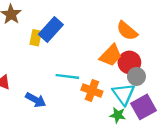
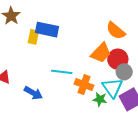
blue rectangle: (51, 30) -> (47, 30), turned 60
green star: (118, 115) -> (100, 99), moved

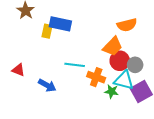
orange semicircle: (116, 31) -> (127, 25), turned -54
red circle: (118, 59) -> (120, 61), moved
cyan triangle: (113, 88) -> (124, 80), turned -40

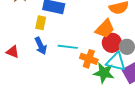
yellow rectangle: (47, 31) -> (41, 23), moved
blue arrow: (47, 85) -> (41, 46), moved, turned 36
green star: (112, 91) -> (104, 73), size x1.5

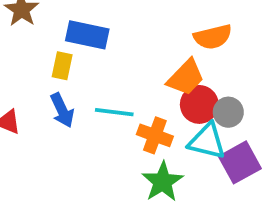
green star: (104, 73) -> (163, 182), moved, turned 30

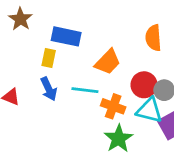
orange semicircle: (213, 37) -> (153, 38), turned 100
orange trapezoid: (186, 77) -> (108, 62), moved

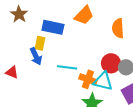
orange trapezoid: (108, 62) -> (84, 15), moved
blue arrow: (49, 89) -> (36, 56), moved
cyan triangle: (149, 110) -> (103, 81), moved

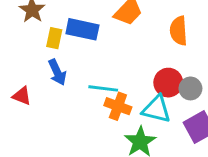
yellow rectangle: (40, 43) -> (54, 38), moved
orange cross: (88, 79) -> (118, 106), moved

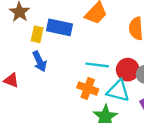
cyan line: (103, 88) -> (97, 65), moved

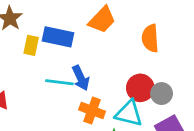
blue arrow: (39, 61) -> (81, 78), moved
cyan line: (97, 65) -> (59, 82), moved

